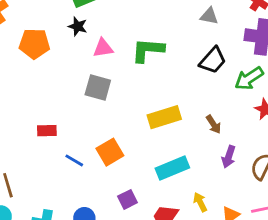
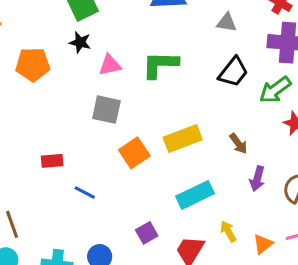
orange square: (110, 152) -> (134, 153), moved

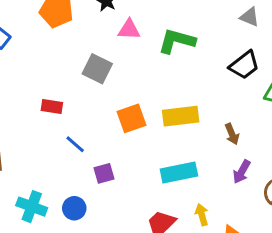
gray square: (106, 110) -> (97, 69), moved
purple square: (147, 233) -> (104, 173), moved

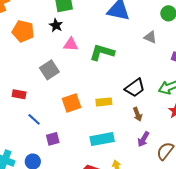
black trapezoid: (244, 65) -> (135, 88), moved
gray square: (97, 69) -> (49, 70), turned 30
yellow rectangle: (181, 116) -> (104, 102), size x0.7

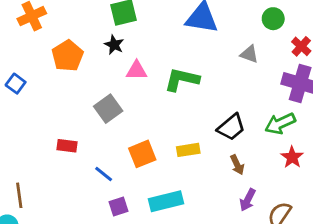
orange pentagon: (23, 31) -> (68, 56), turned 30
blue line: (34, 119) -> (104, 174), moved
cyan rectangle: (102, 139) -> (166, 201), moved

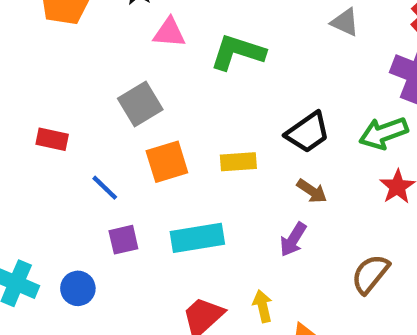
gray square: (108, 109) -> (140, 104), moved
brown arrow: (237, 165) -> (312, 191), turned -36
purple arrow: (248, 200) -> (293, 239), moved

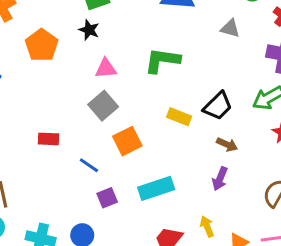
pink triangle: (169, 33) -> (106, 68), moved
yellow rectangle: (238, 162) -> (179, 117), moved, turned 35

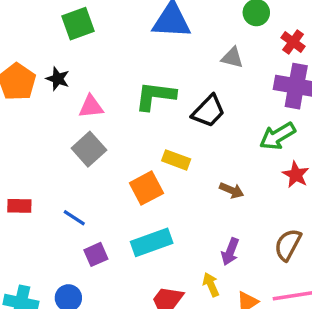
black star: (89, 30) -> (58, 79), moved
black trapezoid: (218, 106) -> (209, 111), moved
red rectangle: (49, 139) -> (19, 206), moved
orange square: (127, 141) -> (146, 188), moved
purple arrow: (220, 179) -> (230, 252), moved

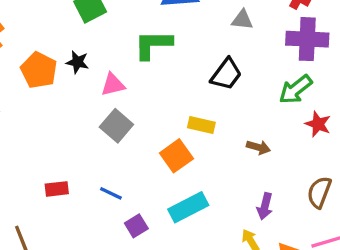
green L-shape: (155, 96) -> (153, 45), moved

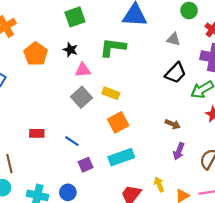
black star: (78, 62) -> (70, 50), moved
black trapezoid: (226, 74) -> (176, 73), moved
yellow rectangle: (201, 125) -> (111, 93), moved
purple arrow: (265, 206) -> (179, 151), moved

